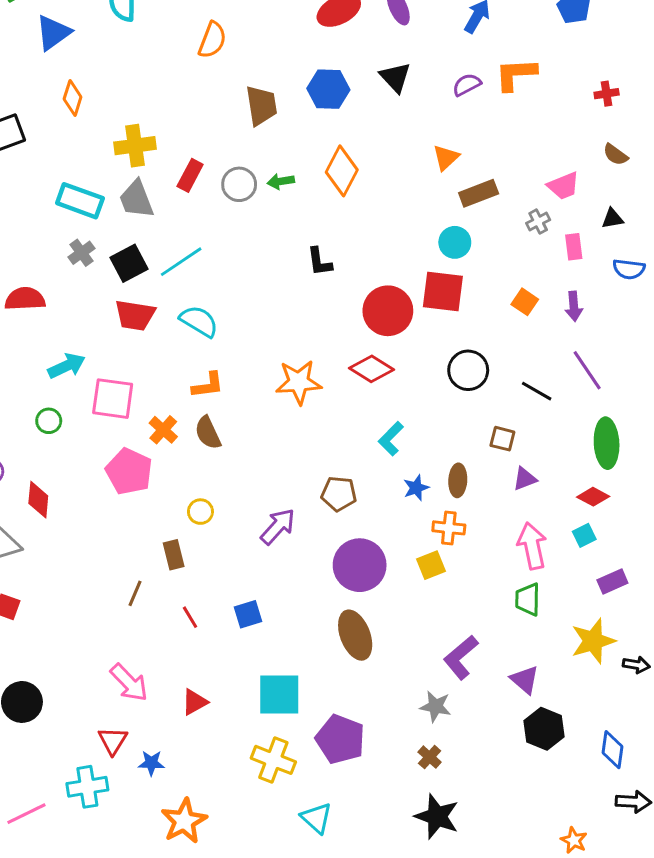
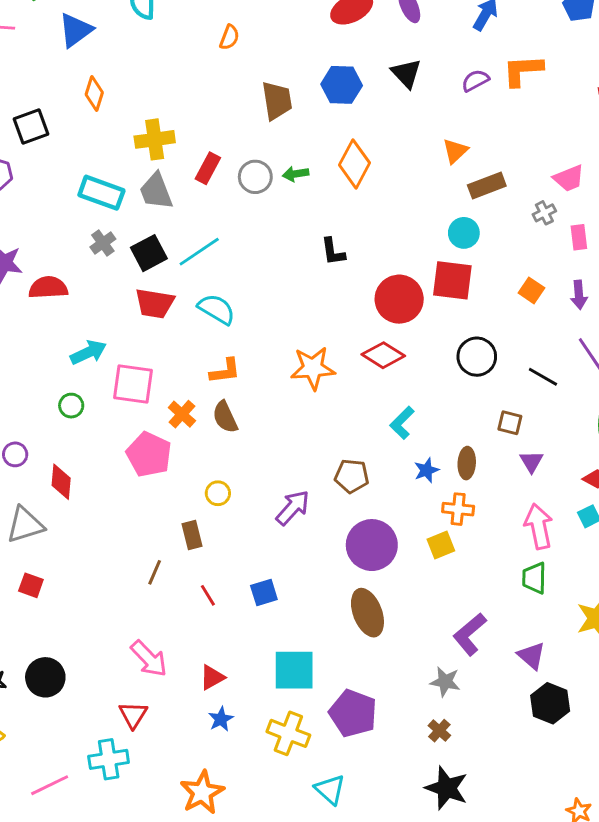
orange semicircle: (212, 40) -> (229, 37), size x0.7
purple triangle: (525, 479) -> (531, 462), turned -40
blue star: (151, 763) -> (221, 719), moved, turned -30

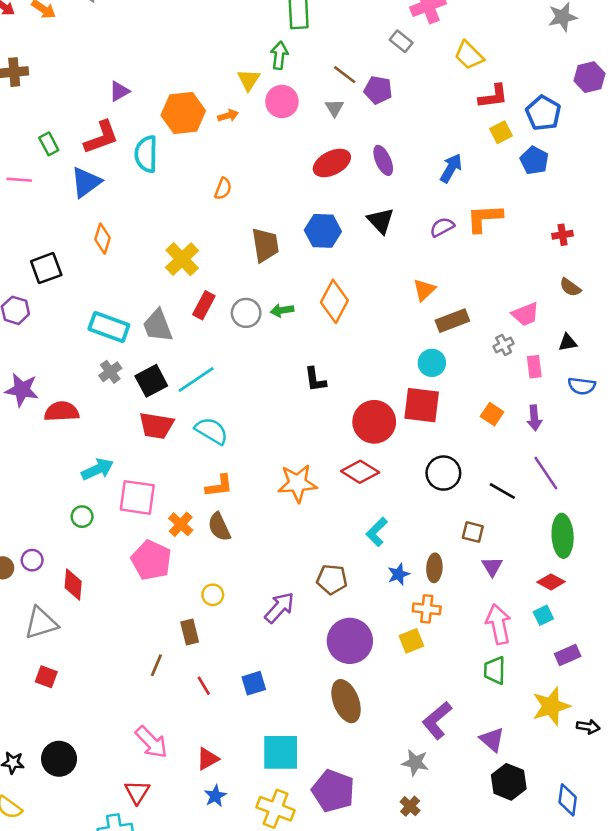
yellow cross: (155, 139) -> (182, 259), moved, turned -36

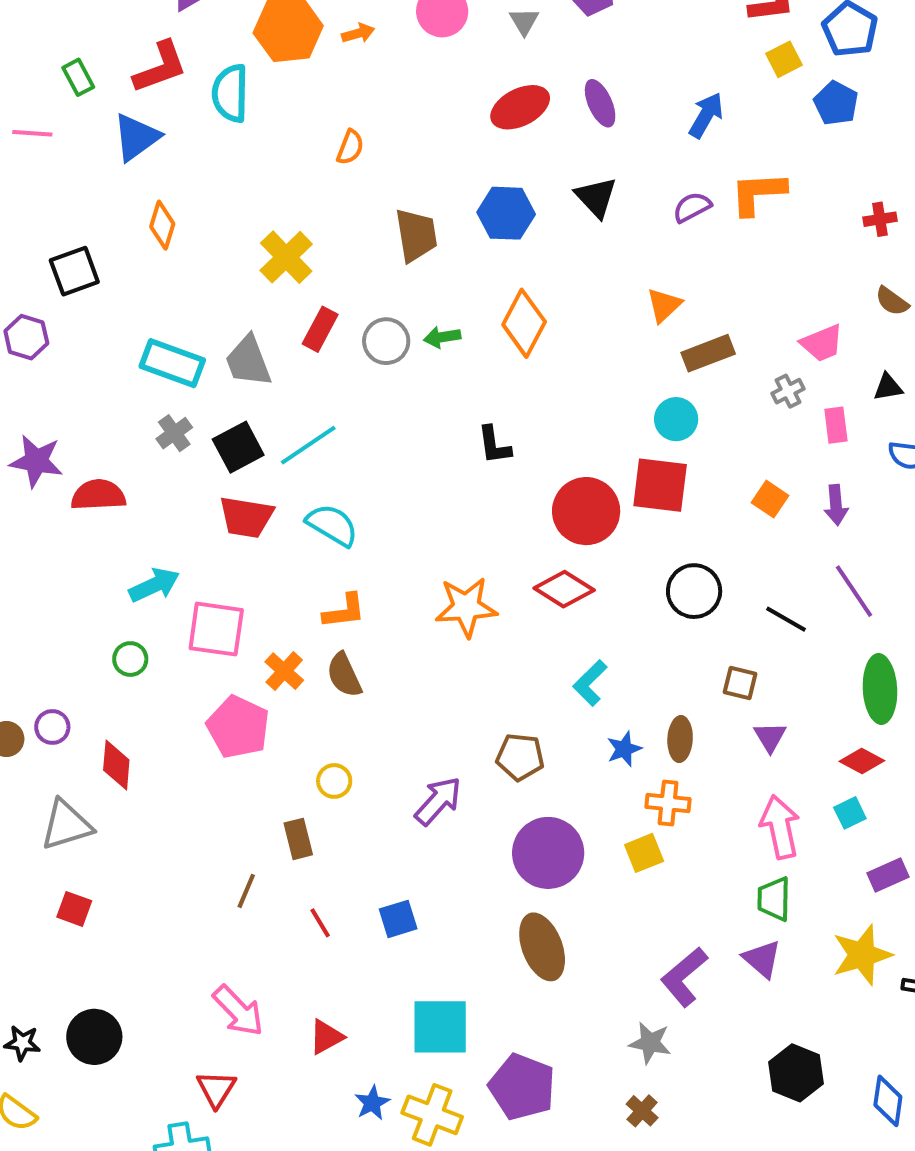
purple triangle: (492, 740) -> (762, 959), moved
blue star: (215, 796) -> (372, 1103), moved

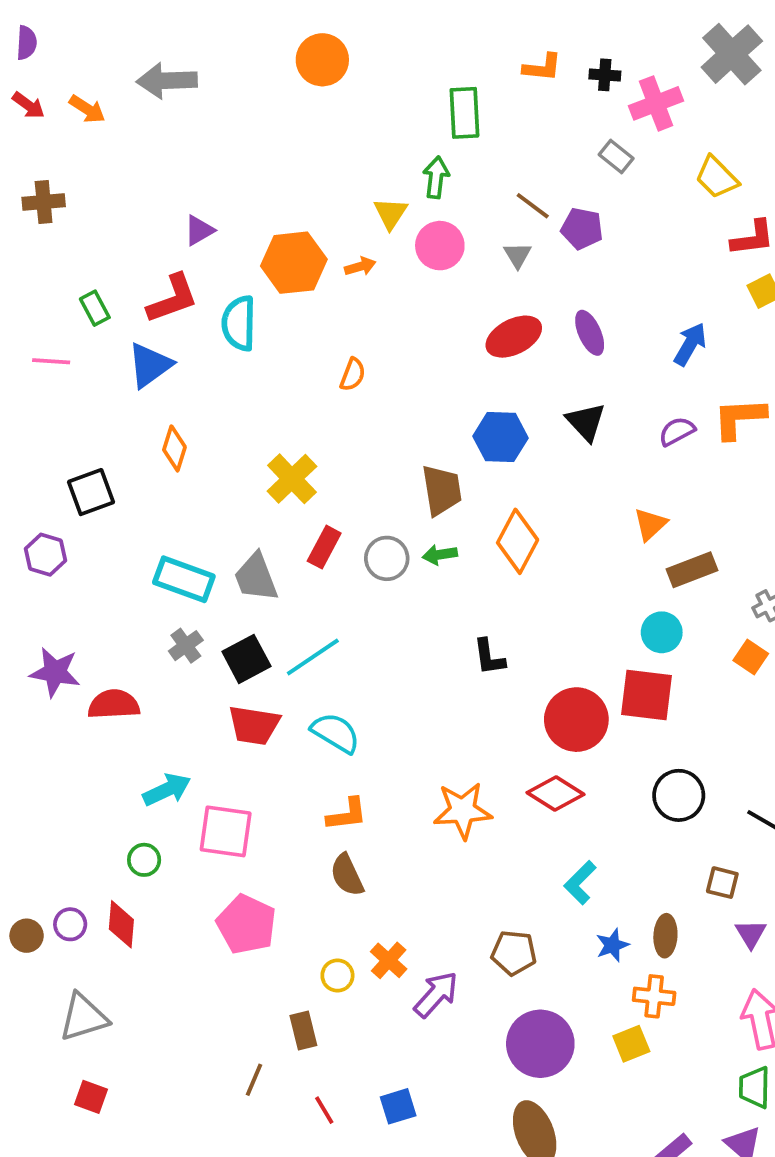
brown trapezoid: (416, 235) -> (442, 490), moved
orange square: (770, 499) -> (751, 657), moved
orange cross: (284, 671) -> (389, 960), moved
red diamond: (116, 765) -> (121, 924), moved

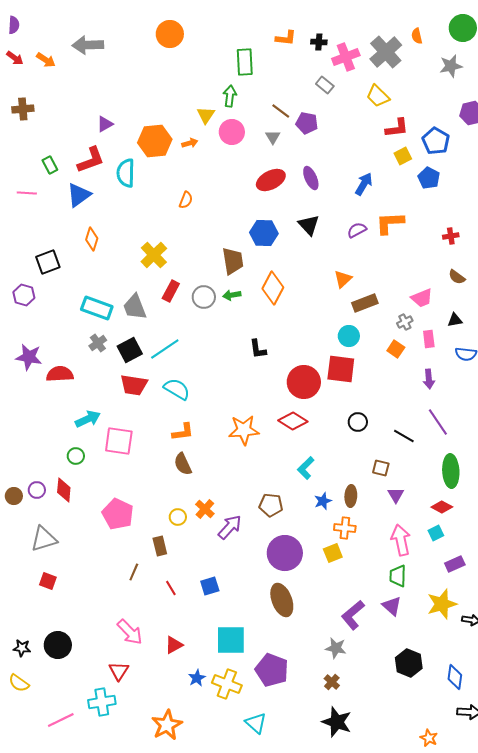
gray cross: (732, 54) -> (386, 52), moved
black circle: (679, 795) -> (358, 422), size x0.7
pink pentagon: (246, 924) -> (118, 514), moved

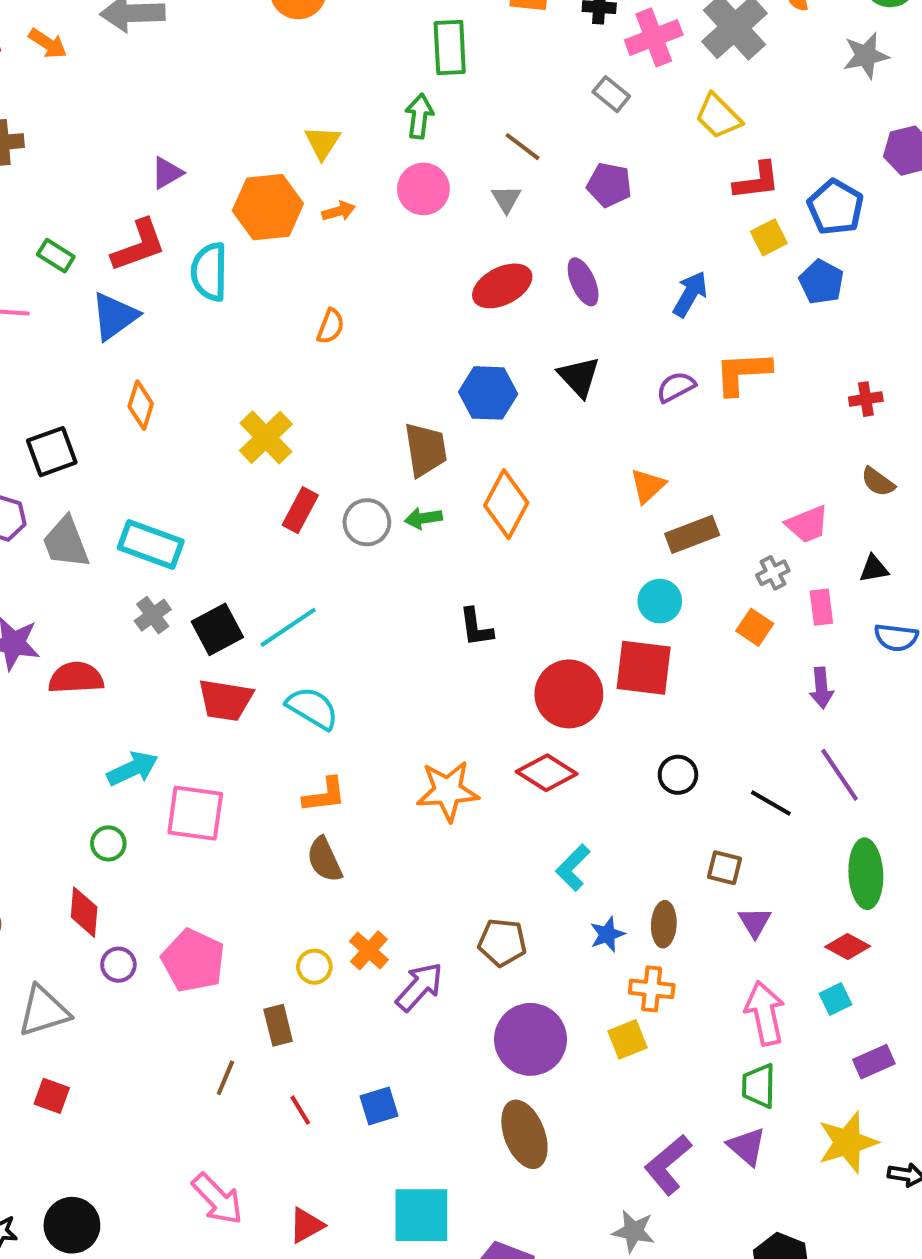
yellow triangle: (206, 115) -> (322, 142), moved
purple pentagon: (307, 123) -> (609, 185), moved
green rectangle: (50, 165) -> (56, 256), turned -30
gray trapezoid: (135, 307) -> (66, 542), moved
purple circle: (37, 490) -> (118, 965), moved

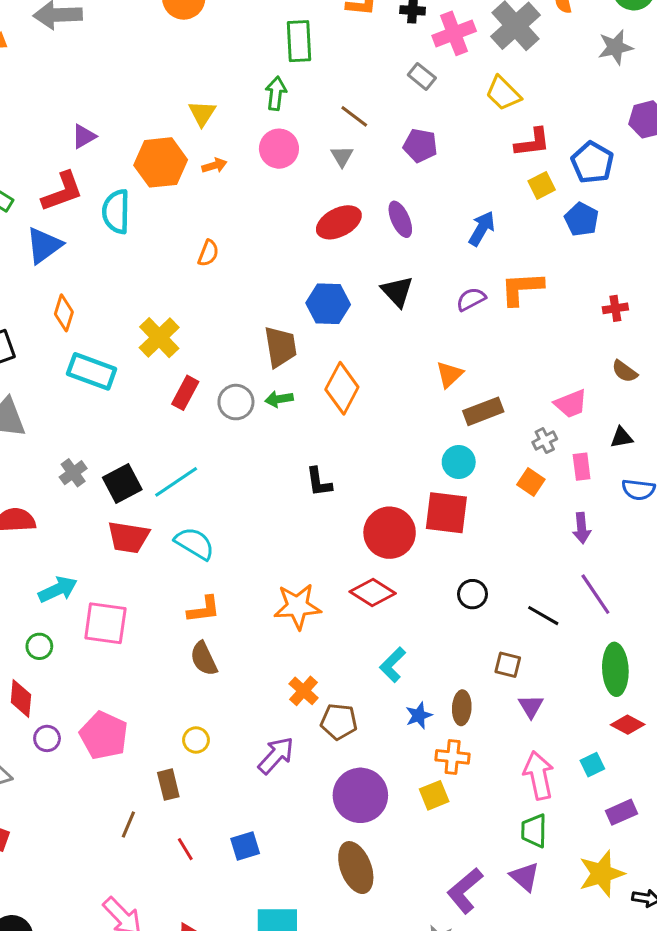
cyan rectangle: (151, 544) -> (92, 371), moved
red diamond: (848, 946) -> (628, 725), moved
orange cross: (369, 950) -> (304, 691), moved

